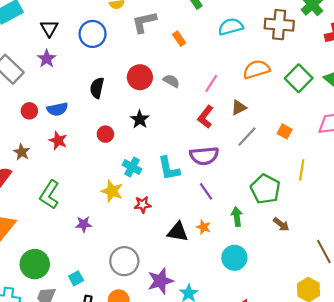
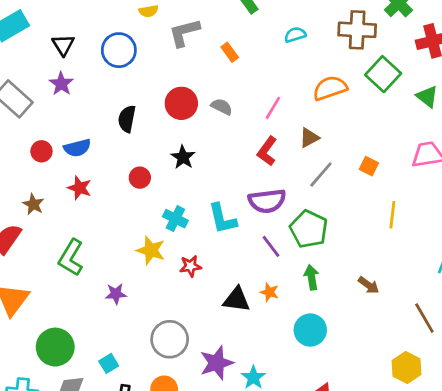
cyan semicircle: (231, 27) -> (295, 35), size x0.7
green square: (299, 78) -> (383, 74), moved
green pentagon: (265, 189) -> (309, 229), moved

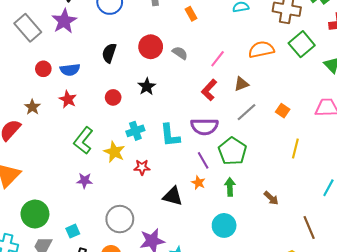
purple star: (61, 84) -> (64, 21), size x1.4
cyan cross: (175, 219) -> (135, 131), turned 36
green L-shape: (71, 258) -> (83, 140), moved
orange star: (269, 292) -> (198, 183), moved

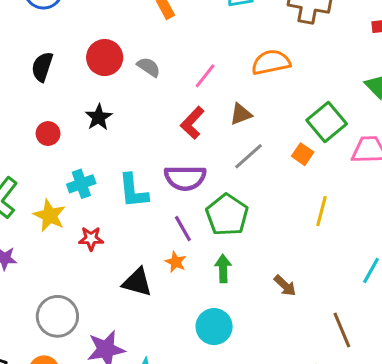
green square: (302, 44) -> (327, 122), moved

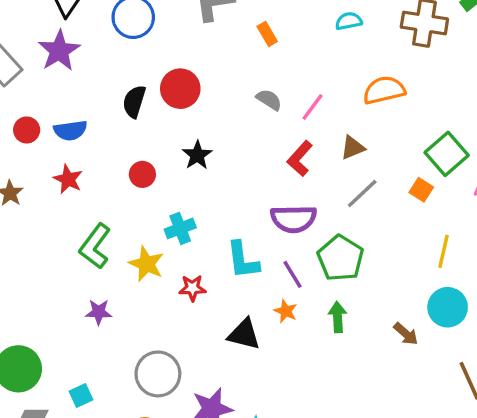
red circle: (105, 58) -> (180, 89), moved
gray semicircle: (149, 67) -> (269, 100), moved
cyan L-shape: (133, 191) -> (243, 260), moved
cyan circle: (214, 327) -> (448, 307), moved

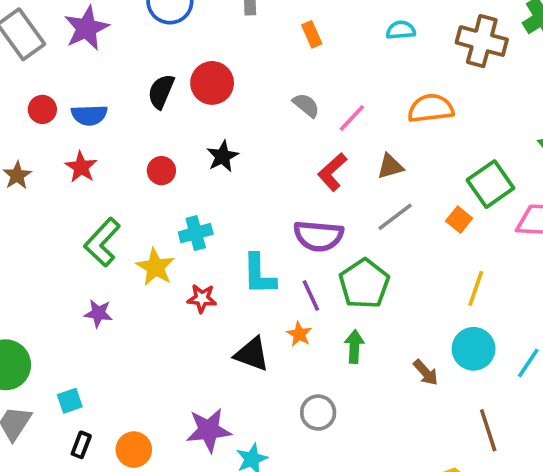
gray circle: (158, 374) -> (318, 413), moved, size x0.7

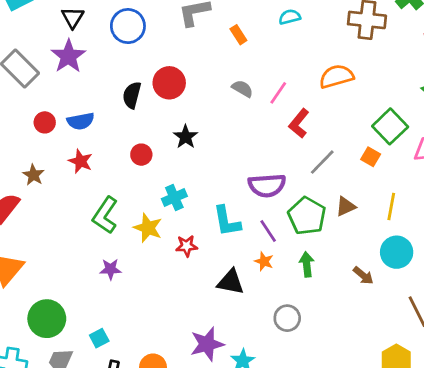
cyan semicircle: (401, 30) -> (290, 17), moved
brown triangle: (390, 166) -> (346, 206), moved
red L-shape: (332, 172) -> (299, 123), moved

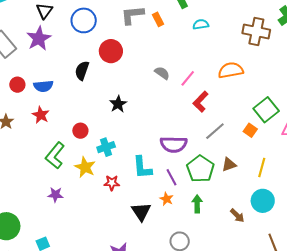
orange rectangle: (238, 35) -> (158, 19), moved
red circle: (169, 83) -> (111, 51), moved
red circle: (141, 155) -> (80, 131), moved
black triangle: (231, 282) -> (141, 212), turned 40

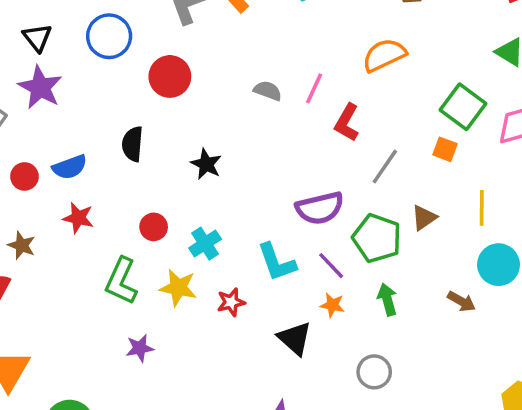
black semicircle: (82, 71) -> (133, 144), moved

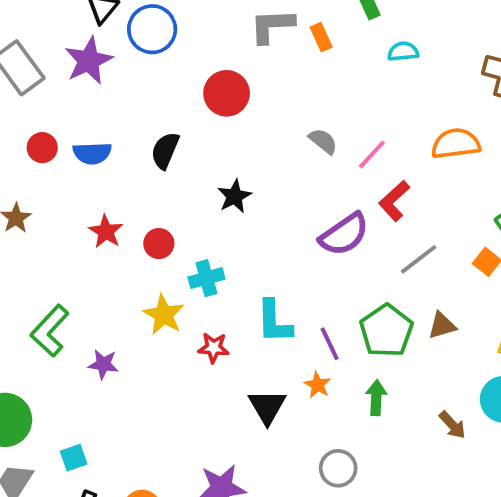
blue circle: (109, 36) -> (152, 29), moved
purple semicircle: (320, 208) -> (344, 234), moved, turned -39
red star: (78, 218) -> (106, 232), moved
green L-shape: (121, 281) -> (50, 331), moved

